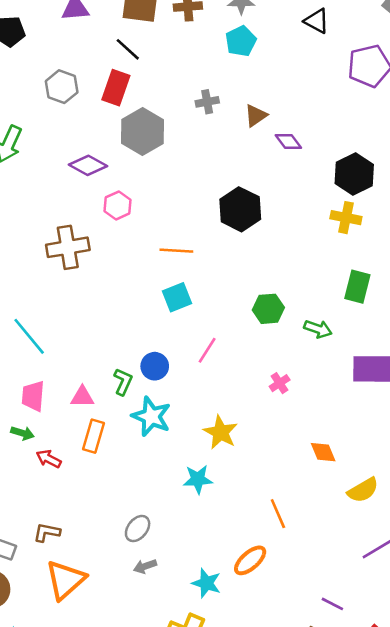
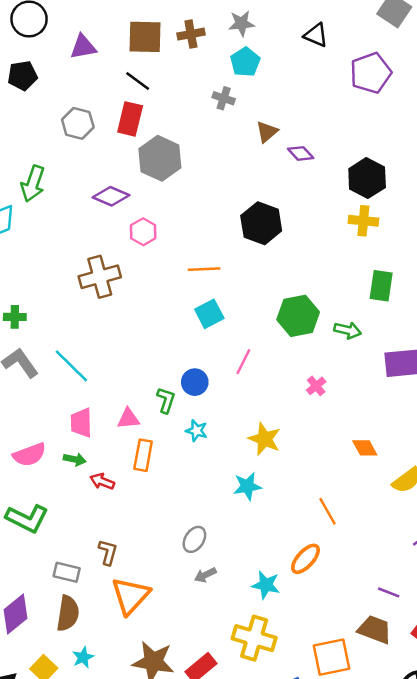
gray cross: (207, 102) -> (224, 98), moved, turned 35
green hexagon: (268, 309) -> (298, 316), size x1.4
cyan star: (151, 416) -> (197, 431), size x0.6
brown L-shape: (47, 532) -> (108, 552), turned 100

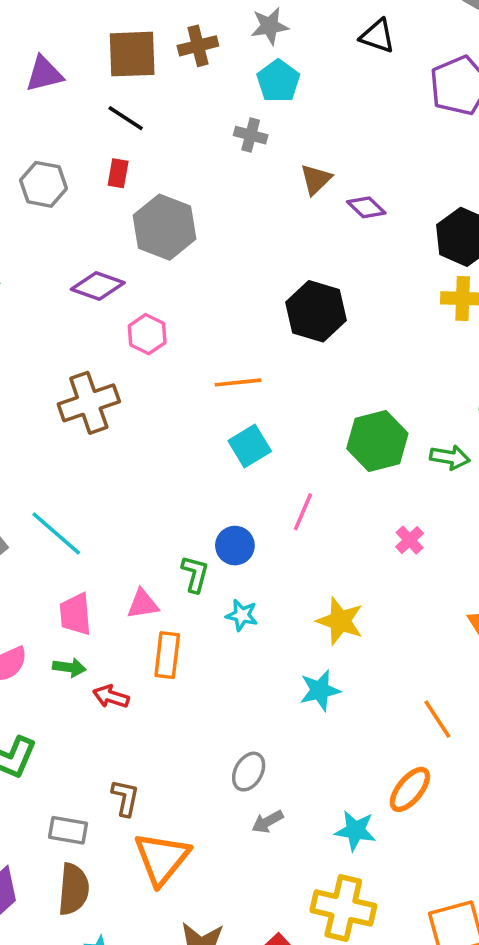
red rectangle: (130, 119) -> (118, 173), size x0.6

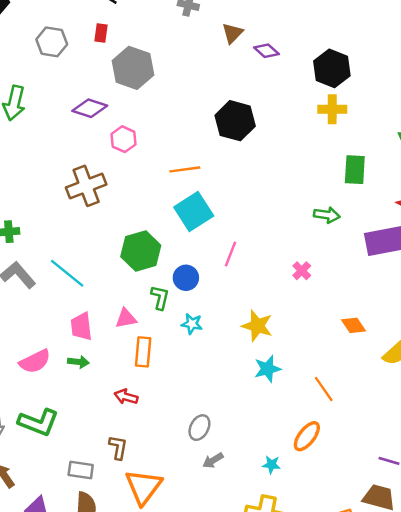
green hexagon: (377, 441) -> (141, 251), moved
cyan square: (250, 446) -> (194, 211), size x1.4
cyan star: (320, 690) -> (267, 369), moved
red arrow: (111, 697) -> (126, 397), moved
cyan star: (355, 831) -> (271, 465), size x0.7

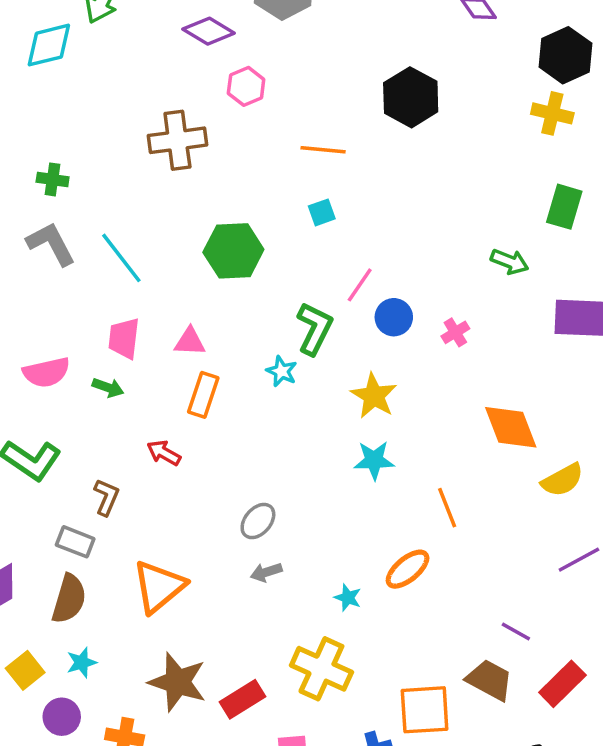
cyan square: (194, 211) -> (322, 212), size x0.5
blue circle: (186, 278) -> (394, 317), moved
green L-shape: (160, 297) -> (315, 329), moved, size x1.4
orange diamond: (354, 325) -> (511, 427), size x1.6
brown L-shape: (118, 447) -> (106, 497), moved

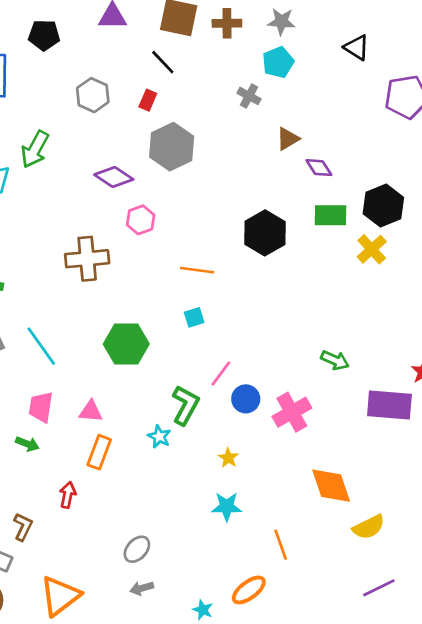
yellow cross: (552, 113) -> (372, 249), turned 32
green rectangle: (564, 207) -> (331, 215), moved, turned 72
pink cross: (455, 332) -> (292, 412), size x1.8
yellow star: (374, 396) -> (228, 458), size x0.6
red arrow: (164, 453) -> (68, 495), turned 70

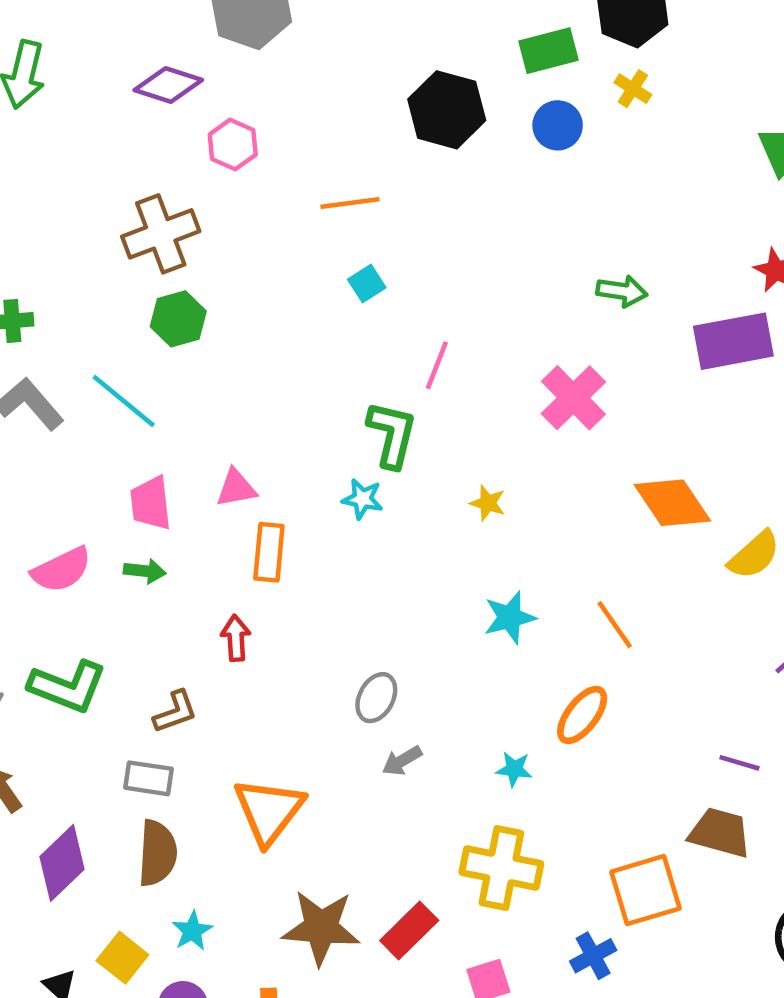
yellow cross: (372, 249) -> (633, 89), size x0.7
green hexagon: (126, 344) -> (178, 319), moved, size x0.7
blue circle: (246, 399) -> (558, 125), moved
cyan star: (227, 507) -> (510, 617), moved
brown L-shape: (23, 527) -> (175, 712), turned 60

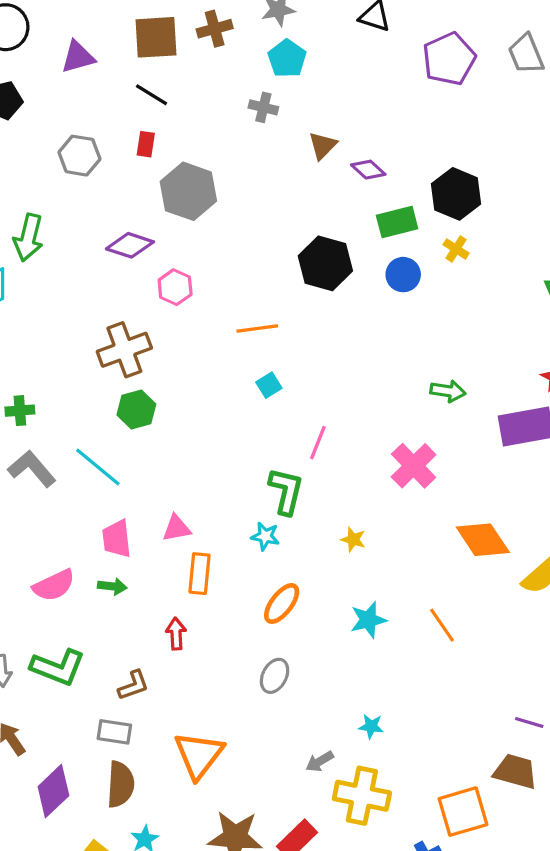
orange ellipse: (582, 715) -> (282, 603), moved
gray arrow: (402, 761) -> (320, 761), moved

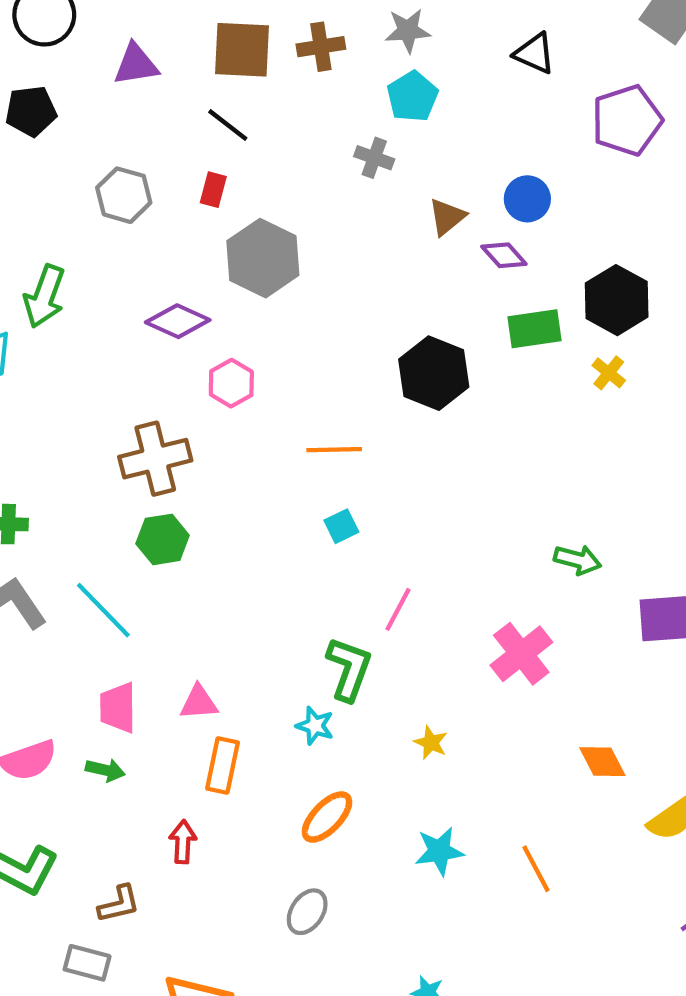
blue circle: (403, 275) -> (527, 199), moved
orange diamond: (483, 540) -> (602, 762), size x0.7

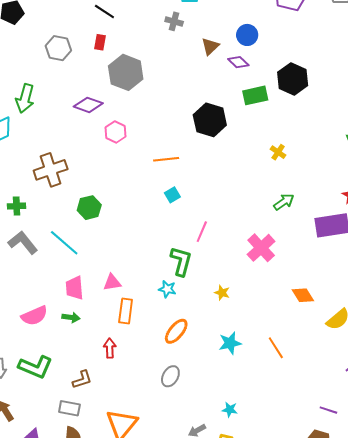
yellow cross: (609, 373) -> (278, 152), moved
brown cross: (155, 459) -> (51, 170), moved
green arrow: (578, 560) -> (284, 202), turned -45

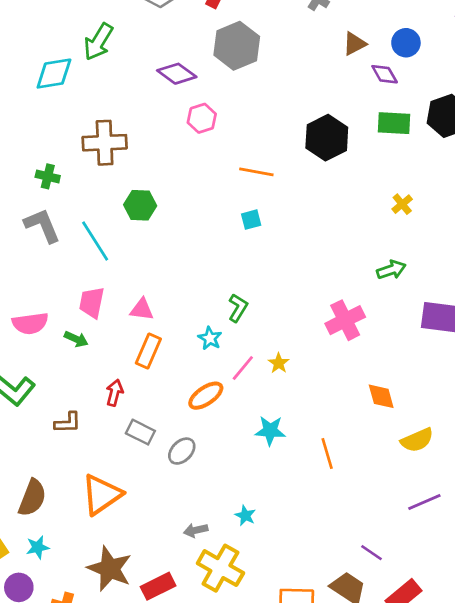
pink line: (202, 232) -> (243, 368), moved
green L-shape: (181, 261) -> (238, 308), size x0.7
gray rectangle: (69, 408) -> (140, 432), moved

